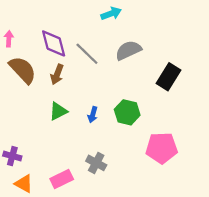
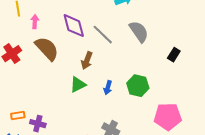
gray semicircle: (128, 50) -> (139, 32), turned 80
brown arrow: (57, 74) -> (87, 61), moved
black rectangle: (169, 77) -> (174, 55), size x0.6

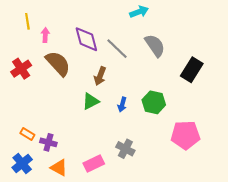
black rectangle: (174, 55) -> (192, 70), size x1.6
orange rectangle: (18, 116) -> (27, 134), turned 40

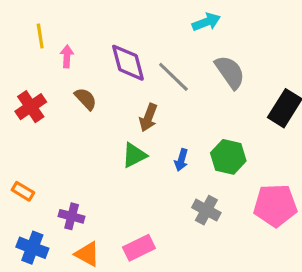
brown semicircle: (58, 63) -> (86, 99), size x0.6
orange rectangle: (27, 134) -> (23, 191), moved
gray cross: (125, 149) -> (206, 210), moved
blue cross: (22, 163) -> (32, 248), turned -30

